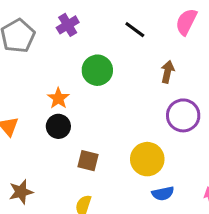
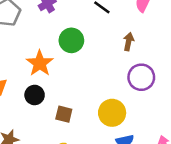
orange star: (58, 98) -> (40, 63), size x1.5
black circle: (58, 126) -> (35, 95), moved

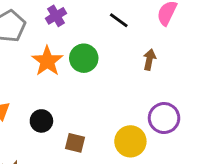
orange star: (40, 63) -> (47, 61), moved
purple circle: (141, 77) -> (164, 118), moved

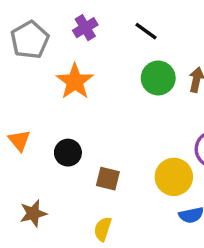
black line: (119, 20) -> (146, 31), moved
green circle: (84, 58) -> (158, 78), moved

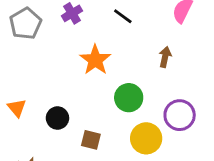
green circle: (158, 78) -> (129, 98), moved
orange star: (75, 81) -> (95, 60), moved

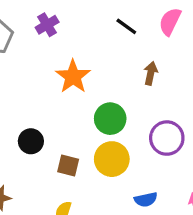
black line: (123, 16) -> (126, 26), moved
yellow circle: (146, 138) -> (112, 159), moved

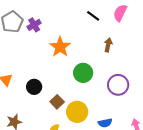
purple cross: (47, 25) -> (34, 25), moved
yellow circle: (112, 159) -> (77, 112), moved
brown square: (68, 166) -> (57, 102), turned 32

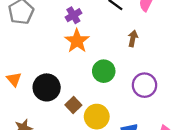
purple cross: (34, 25) -> (73, 15), moved
black circle: (34, 87) -> (47, 87), size x1.5

